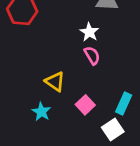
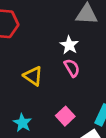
yellow triangle: (55, 82) -> (33, 76), moved

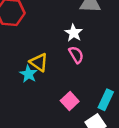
cyan star: (22, 123) -> (29, 74), moved

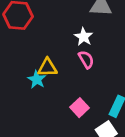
yellow triangle: (39, 62) -> (47, 67), turned -36

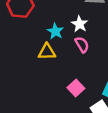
cyan star: (37, 80) -> (55, 31), moved

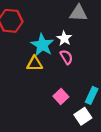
cyan star: (55, 31) -> (42, 45), size x1.5

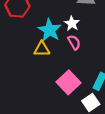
pink square: (61, 96) -> (69, 82), size x1.5

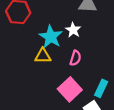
pink semicircle: (74, 42) -> (75, 58), moved, turned 48

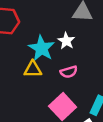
pink semicircle: (75, 58) -> (69, 72), turned 56

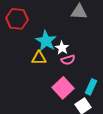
white star: (66, 41) -> (62, 48), moved

